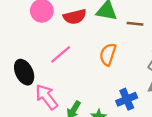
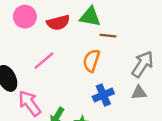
brown line: (135, 24) -> (108, 36), moved
blue cross: (127, 99) -> (103, 95), moved

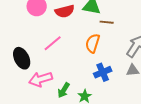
pink arrow: (30, 103) -> (41, 79), turned -70

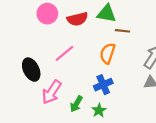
blue cross: (103, 72) -> (103, 85), moved
pink arrow: (41, 79) -> (52, 92), turned -40

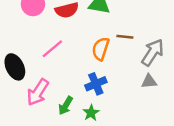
brown line: (123, 31) -> (125, 37), moved

